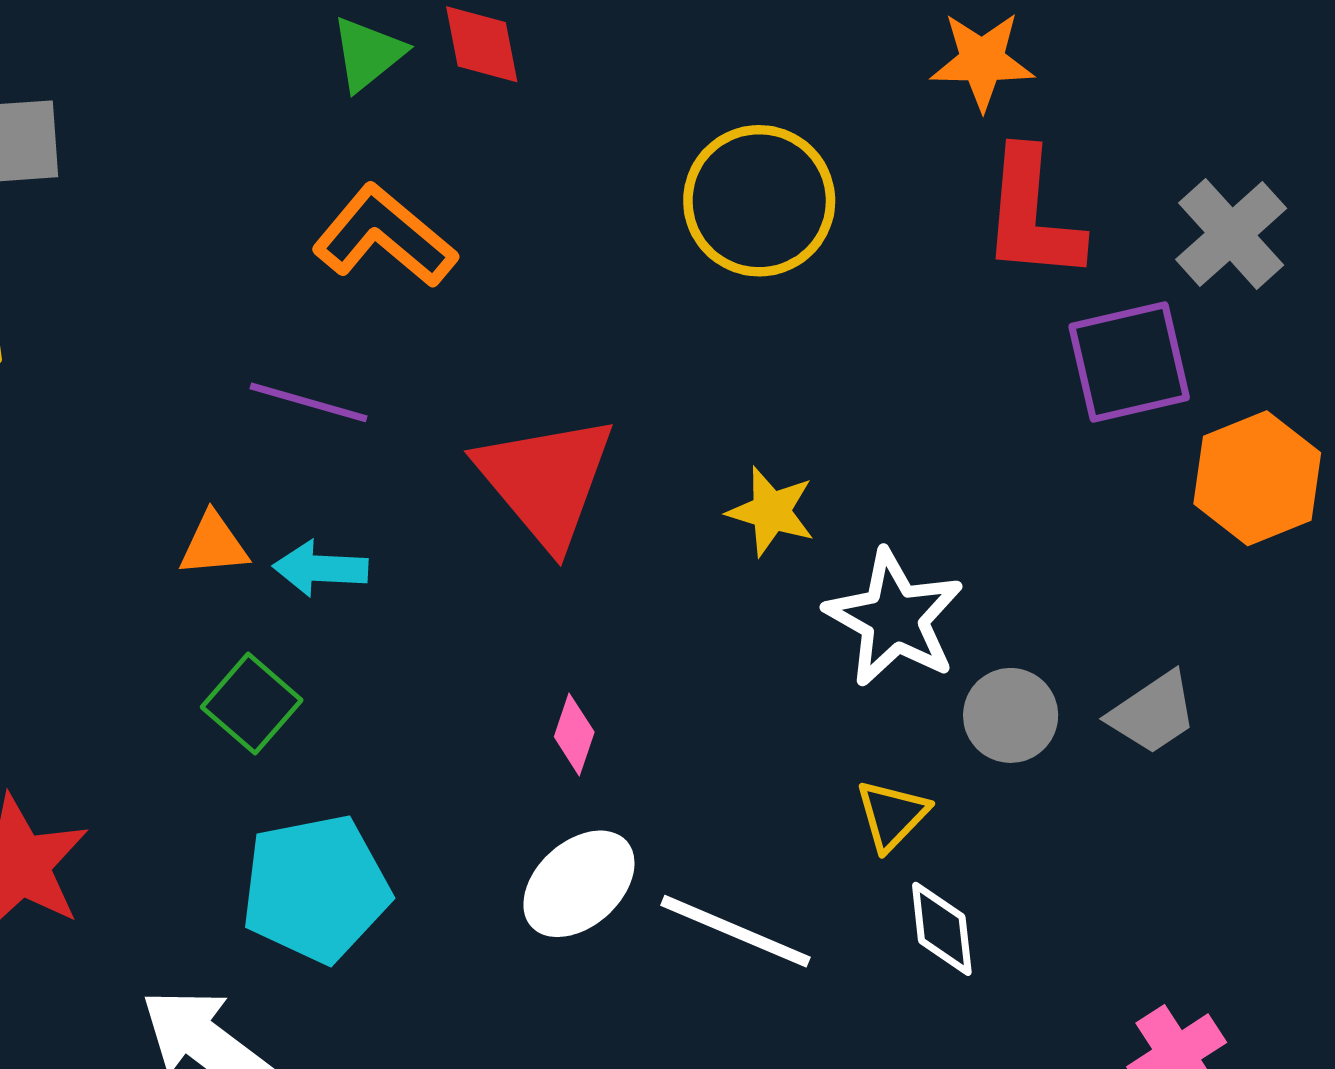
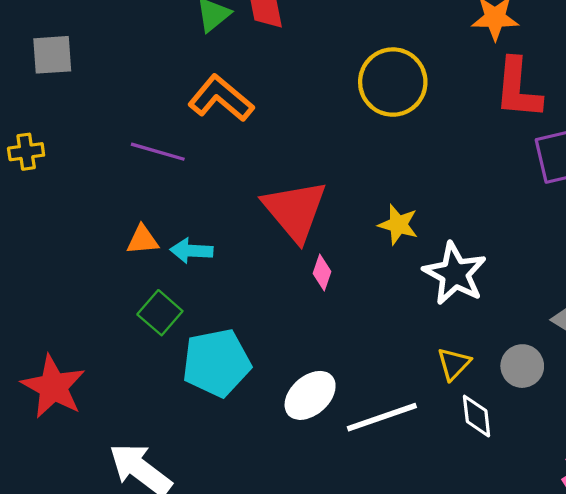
purple line: (309, 402) -> (158, 152), moved
gray circle: (1011, 715) -> (522, 366), moved
pink diamond: (574, 734) -> (322, 272), moved
cyan pentagon: (316, 889) -> (217, 363), moved
white line: (735, 931) -> (382, 417), turned -42

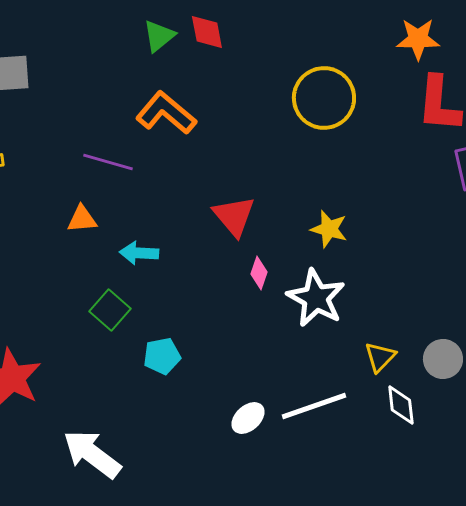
red triangle: (295, 210) -> (234, 216), size x0.7
orange triangle: (143, 240) -> (82, 219), moved
white star: (455, 274) -> (316, 298), moved
cyan pentagon: (217, 363) -> (162, 356), size x0.6
white ellipse: (310, 395) -> (248, 418), moved, size x0.7

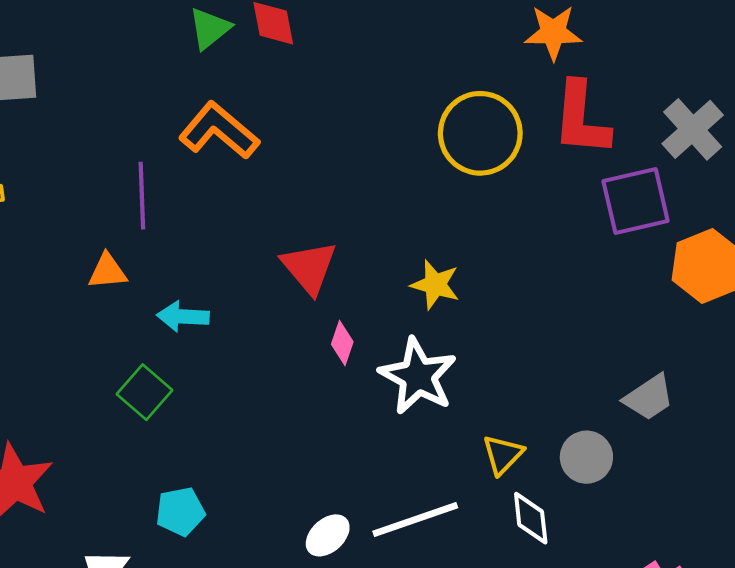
yellow circle: (324, 98) -> (480, 133), moved
purple line: (108, 162) -> (142, 196), turned 72
cyan pentagon: (162, 356) -> (180, 512), moved

